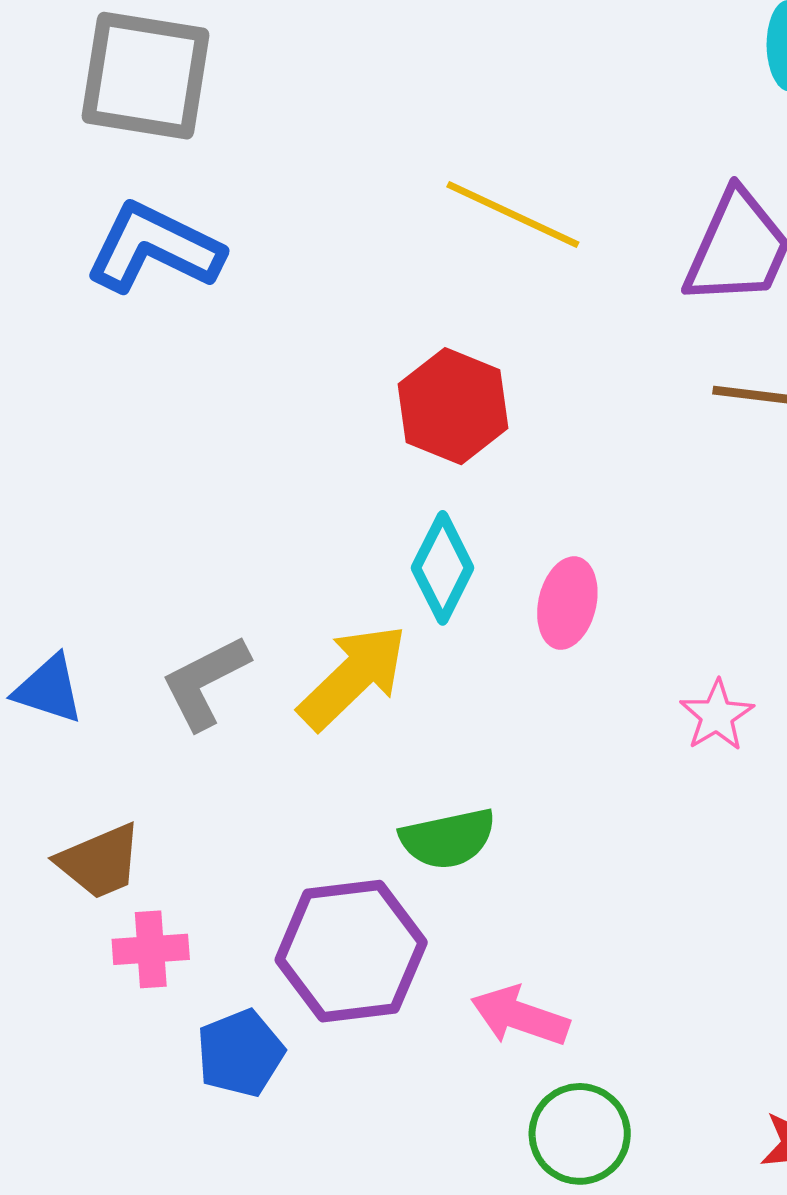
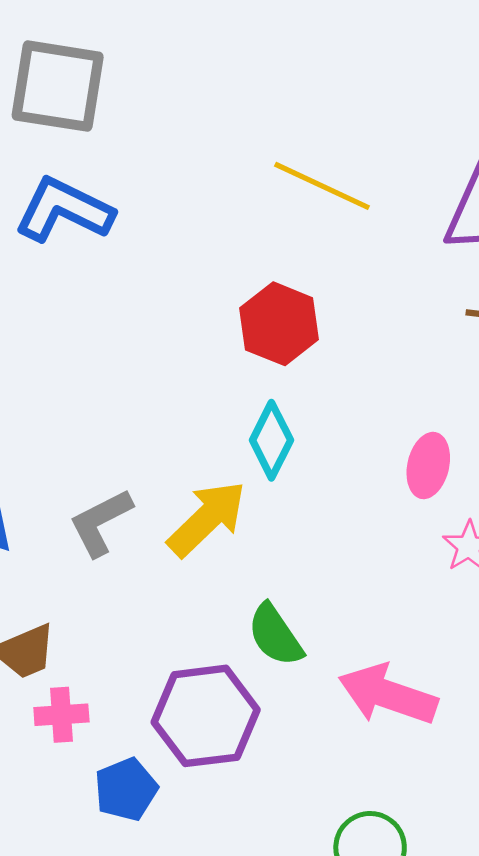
pink ellipse: (567, 603) -> (428, 466), moved
green semicircle: (448, 839) -> (275, 635), turned 68
pink arrow: (520, 1016) -> (388, 694), moved, size x1.4

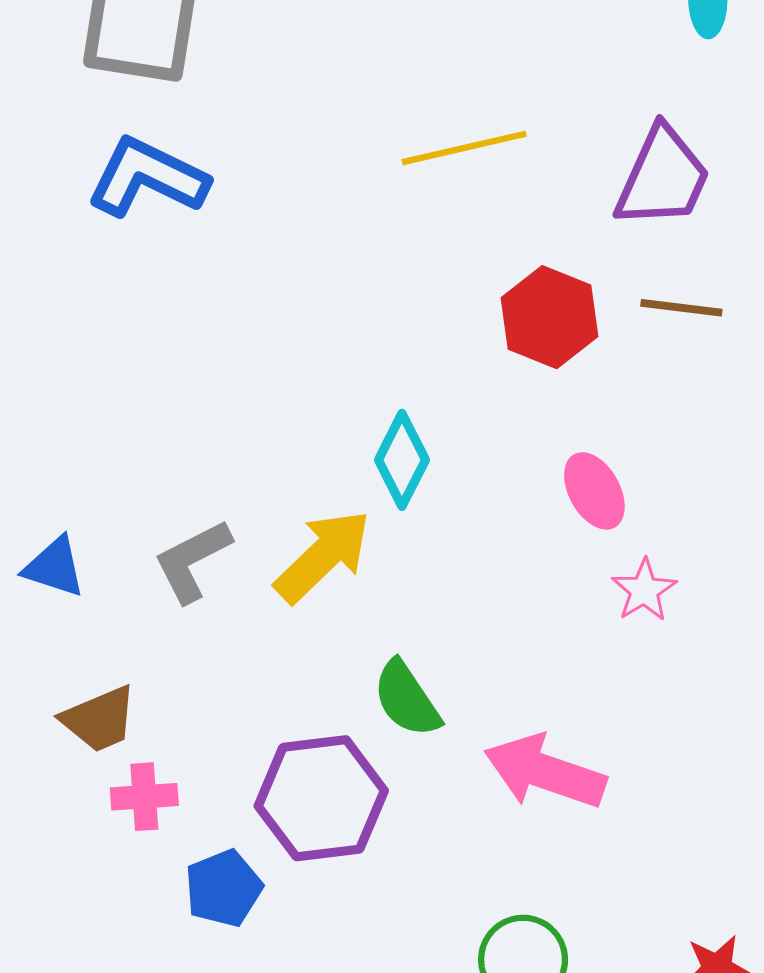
yellow line: (322, 186) -> (464, 148), turned -38
red hexagon: (279, 324) -> (549, 317), moved
pink ellipse: (428, 466) -> (594, 491), turned -42

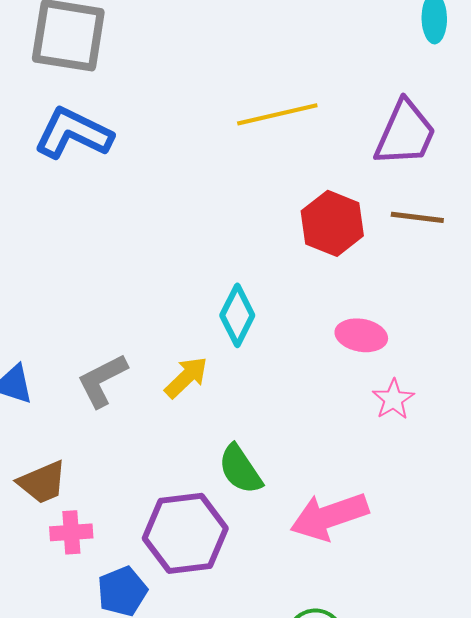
pink ellipse: (594, 491) -> (361, 335), turned -51
yellow arrow: (323, 556) -> (186, 377), size x0.7
pink arrow: (545, 772) -> (329, 516), turned -38

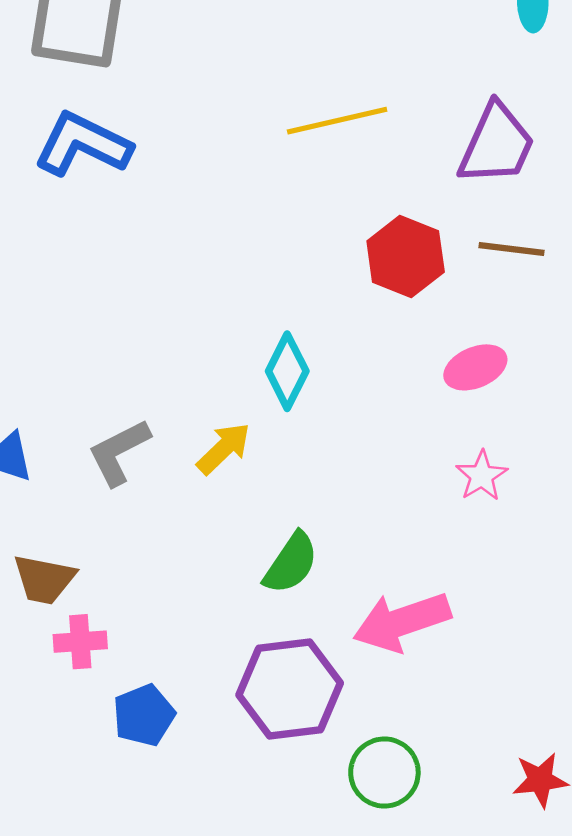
pink ellipse: (361, 335) -> (475, 367), moved, turned -33
green semicircle: (240, 469) -> (291, 563), turned -112
brown trapezoid: (42, 482) -> (44, 579), turned 34
purple hexagon: (185, 533) -> (290, 689), moved

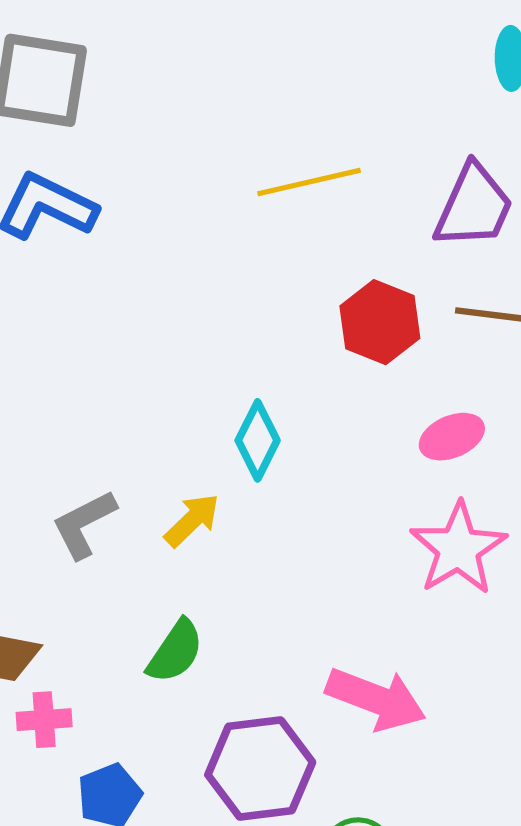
pink star: (482, 476) -> (458, 549), size x1.8
green semicircle: (291, 563) -> (175, 651), moved
pink arrow: (402, 622) -> (376, 699), turned -140

